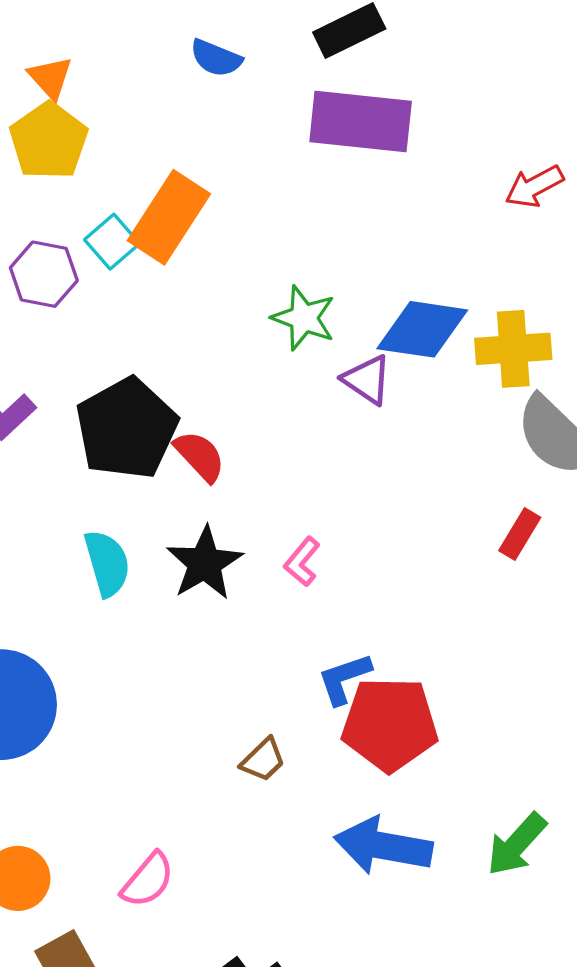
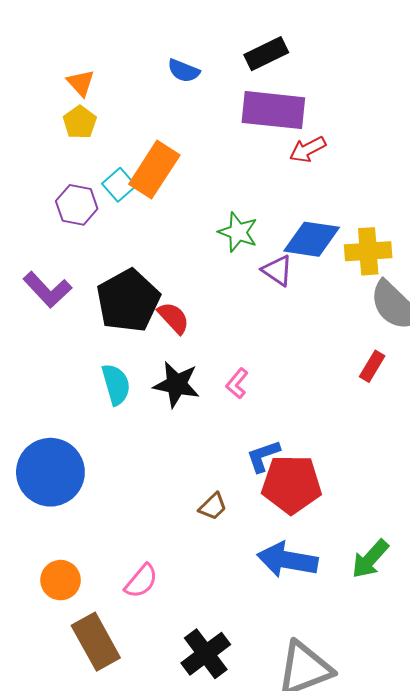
yellow pentagon: (49, 141) -> (80, 122), size x0.7
red arrow: (534, 186) -> (308, 149), moved
black star: (205, 563) -> (177, 384), turned -30

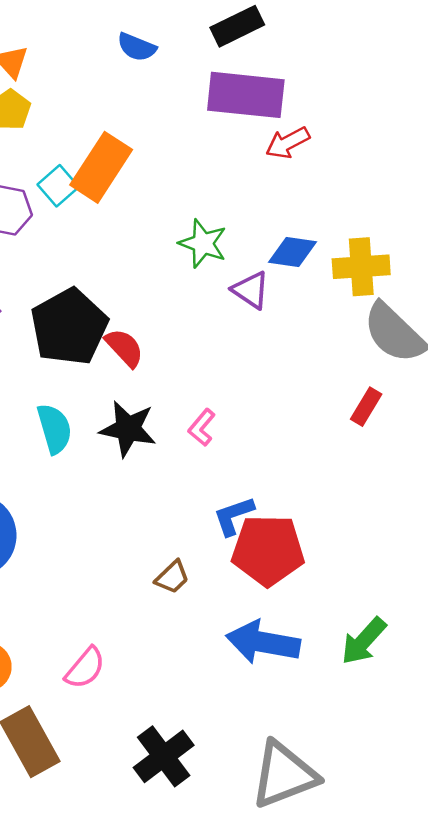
blue diamond: (312, 239) -> (292, 252), size x0.7

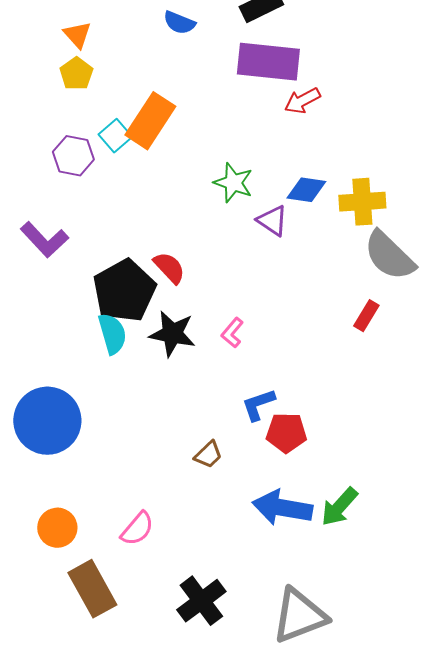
black pentagon: (69, 327) -> (124, 291), moved
red pentagon: (268, 550) -> (286, 433), size x0.7
green arrow: (364, 641) -> (339, 507), moved

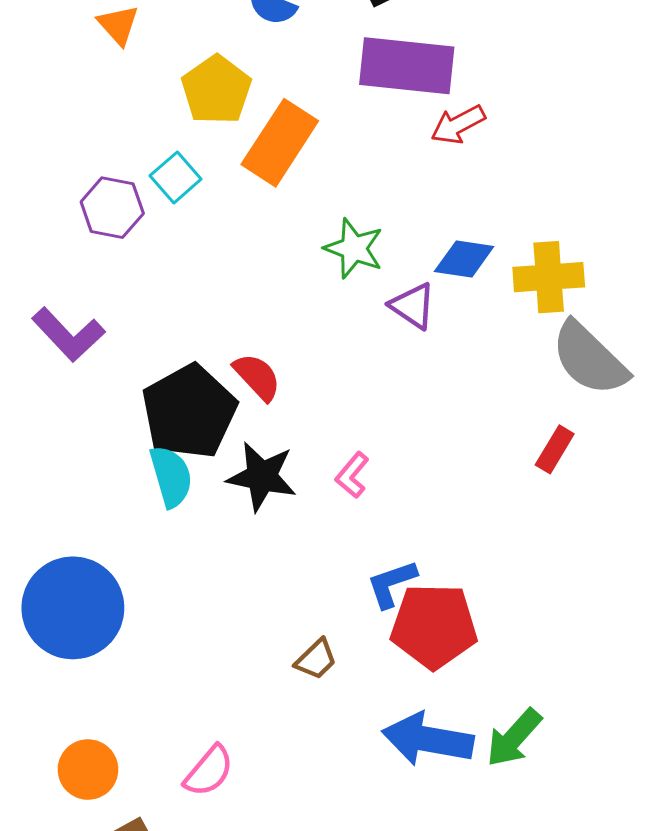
yellow pentagon: (76, 74) -> (216, 90), moved, size x1.4
orange rectangle: (150, 121) -> (280, 143), moved
red pentagon: (286, 433) -> (434, 626), size x1.4

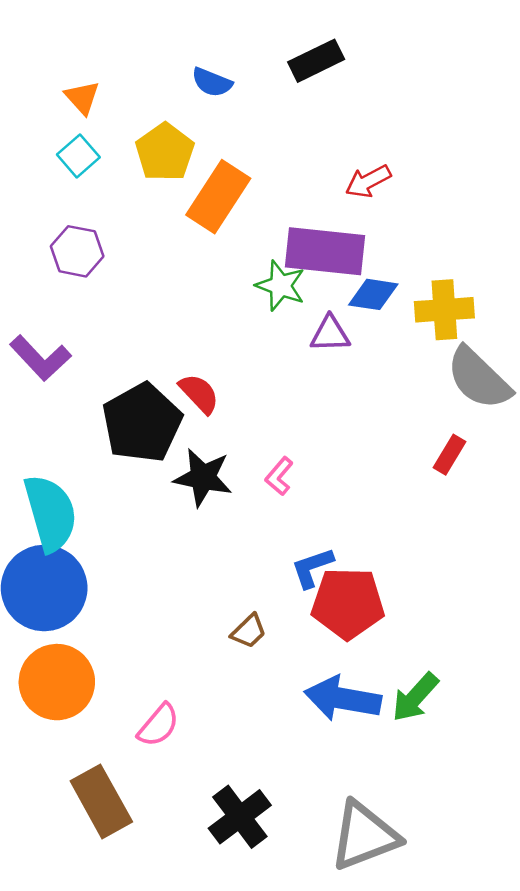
purple rectangle: (407, 66) -> (325, 251), moved
cyan square: (176, 177) -> (78, 156), moved
purple triangle: (413, 306) -> (330, 334), turned -36
cyan semicircle: (171, 477) -> (50, 513), moved, size x1.5
orange circle: (88, 770) -> (57, 682), moved, size x1.5

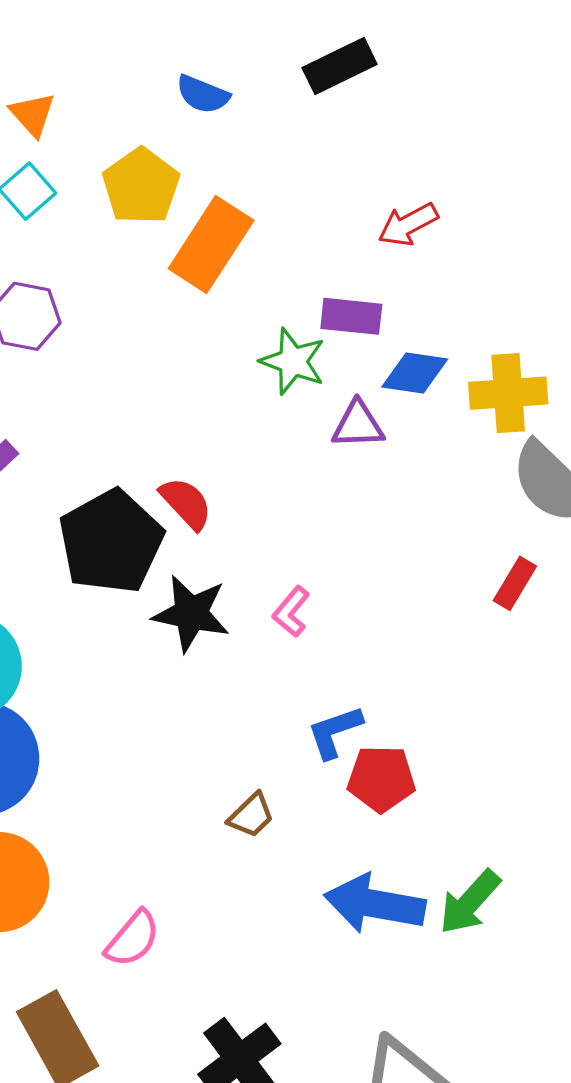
purple rectangle: (325, 251) -> (351, 316), size x0.6
red pentagon: (348, 603) -> (381, 779), size x0.7

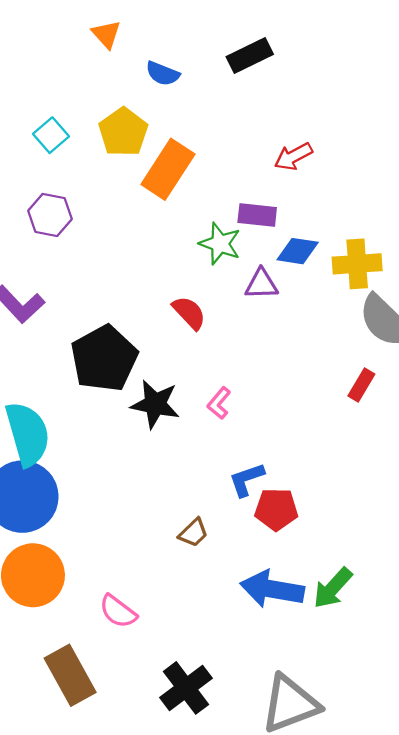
orange triangle: (33, 114) -> (106, 34), moved
red semicircle: (186, 503) -> (189, 313), moved
pink semicircle: (133, 939) -> (118, 611), turned 87

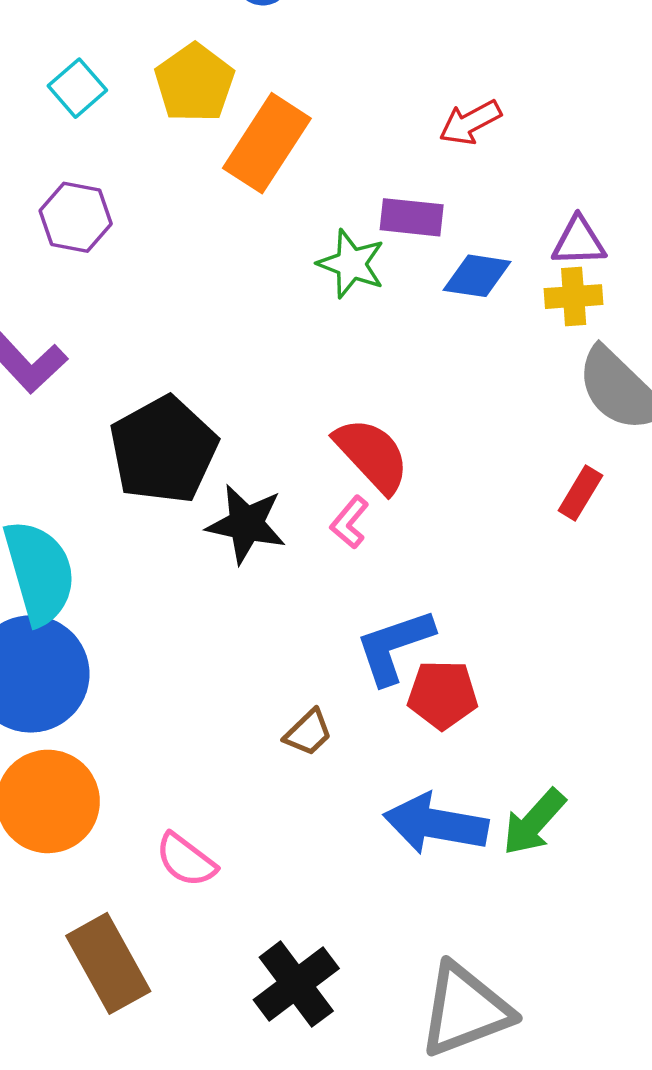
yellow cross: (357, 264) -> (574, 297), size x0.7
purple triangle: (261, 284) -> (579, 241), moved
red semicircle: (189, 313) -> (372, 455), moved, size x1.4
blue L-shape: (247, 480) -> (394, 646), size x1.4

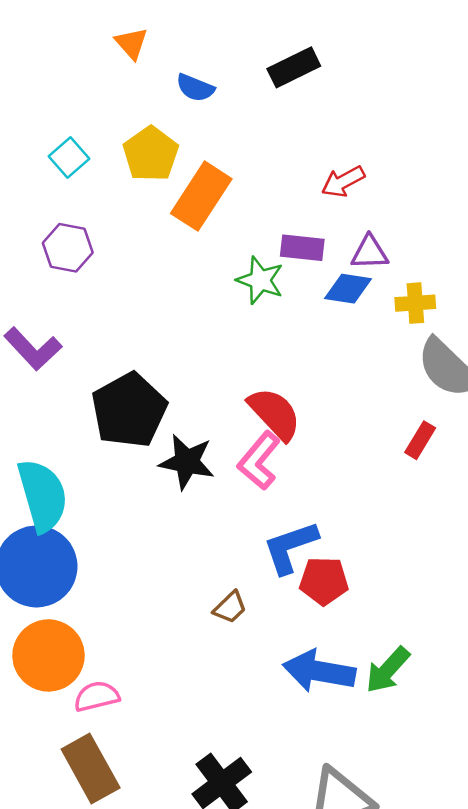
purple triangle: (579, 241) -> (370, 253), moved
pink L-shape: (350, 522) -> (259, 461), size x1.6
pink semicircle: (186, 860) -> (97, 696), moved, turned 129

